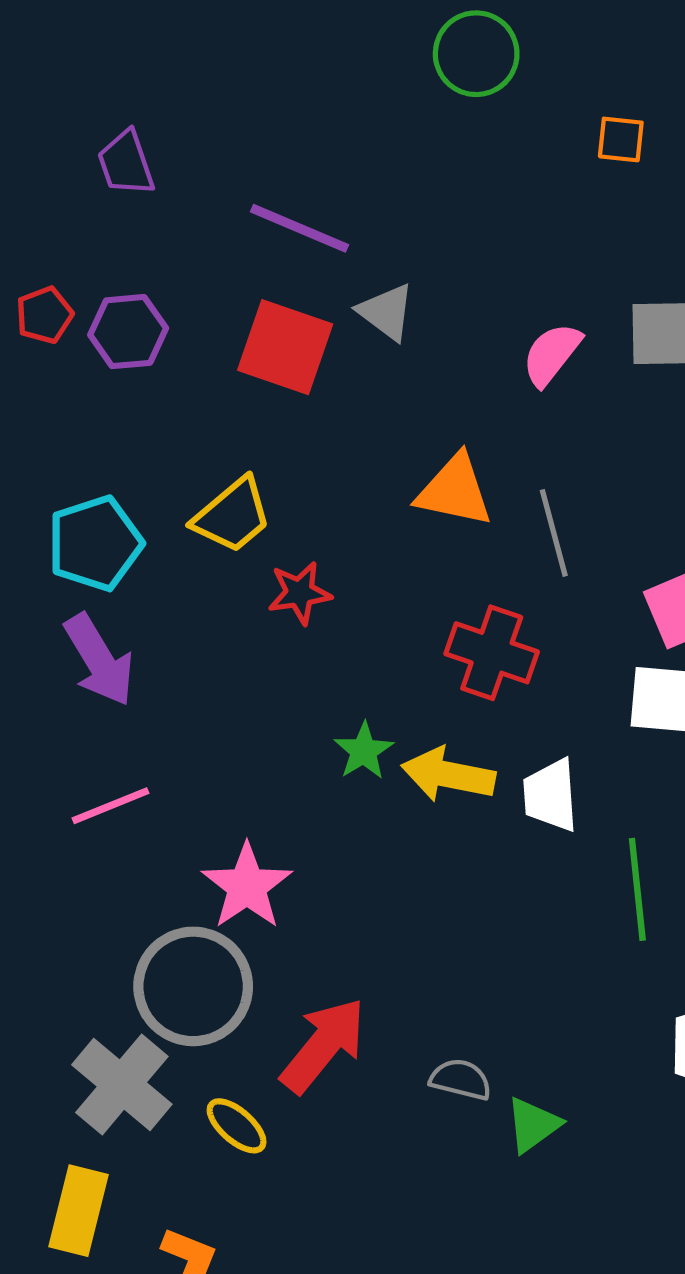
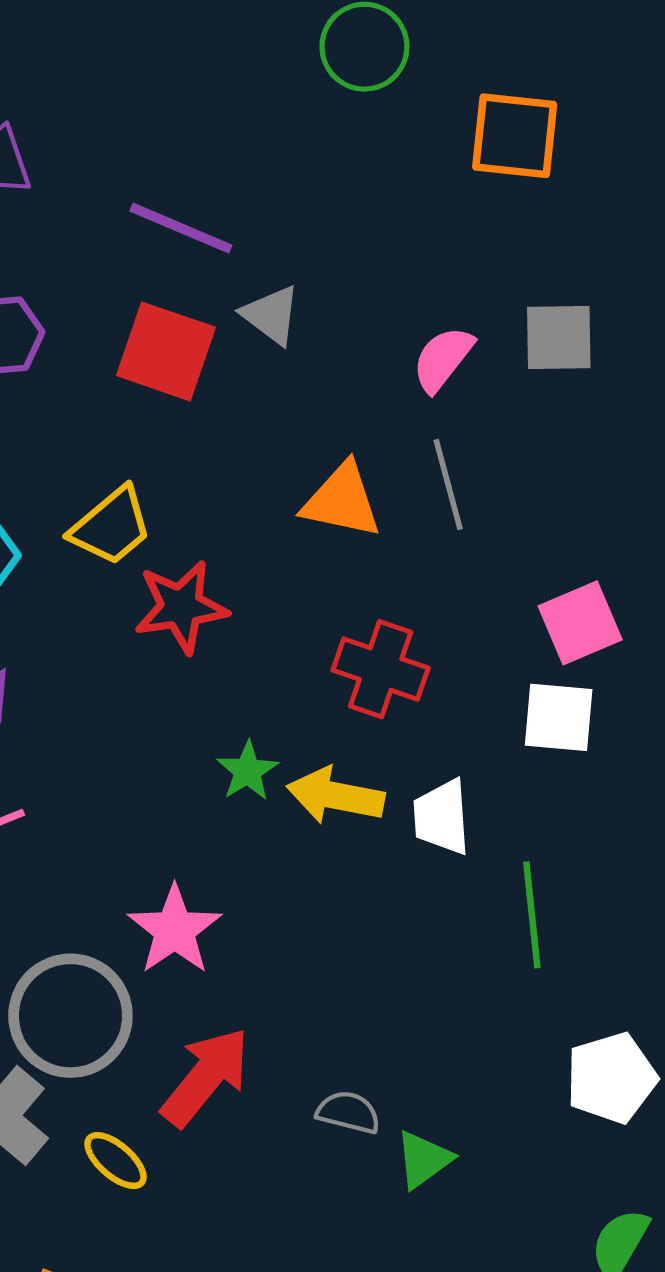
orange square: (621, 139) -> (515, 136), size x1.8
gray line: (554, 533) -> (448, 484), moved
red star: (300, 593) -> (181, 607), size x1.4
pink star: (247, 886) -> (175, 930), moved

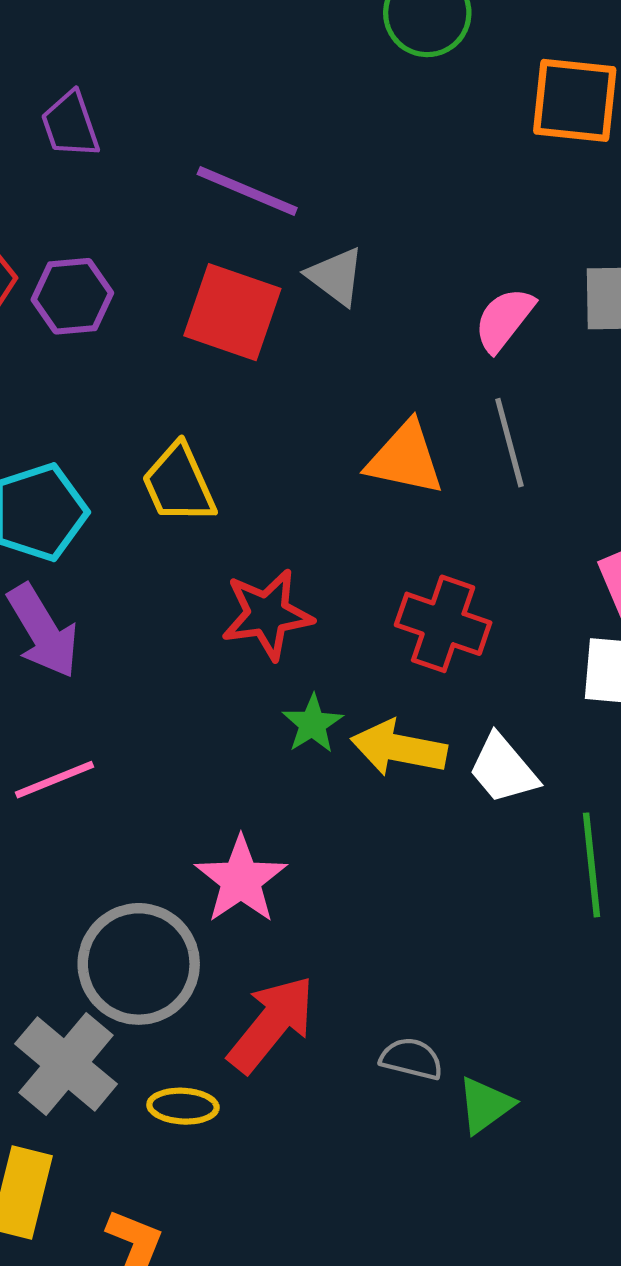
yellow trapezoid: (111, 526) -> (179, 484), turned 106
red star: (181, 607) -> (267, 614), moved
white trapezoid: (442, 817) -> (503, 769), turned -36
yellow ellipse: (116, 1161) -> (183, 1106), turned -38

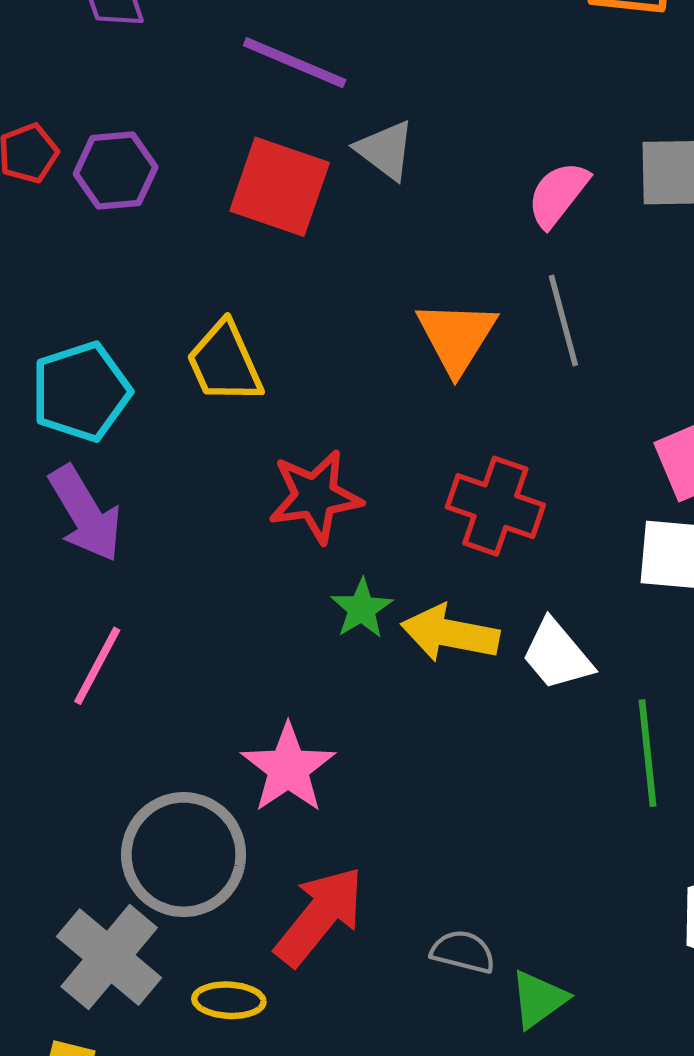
orange triangle: (405, 458) -> (457, 337), turned 50
pink line: (54, 780) -> (97, 666), turned -40

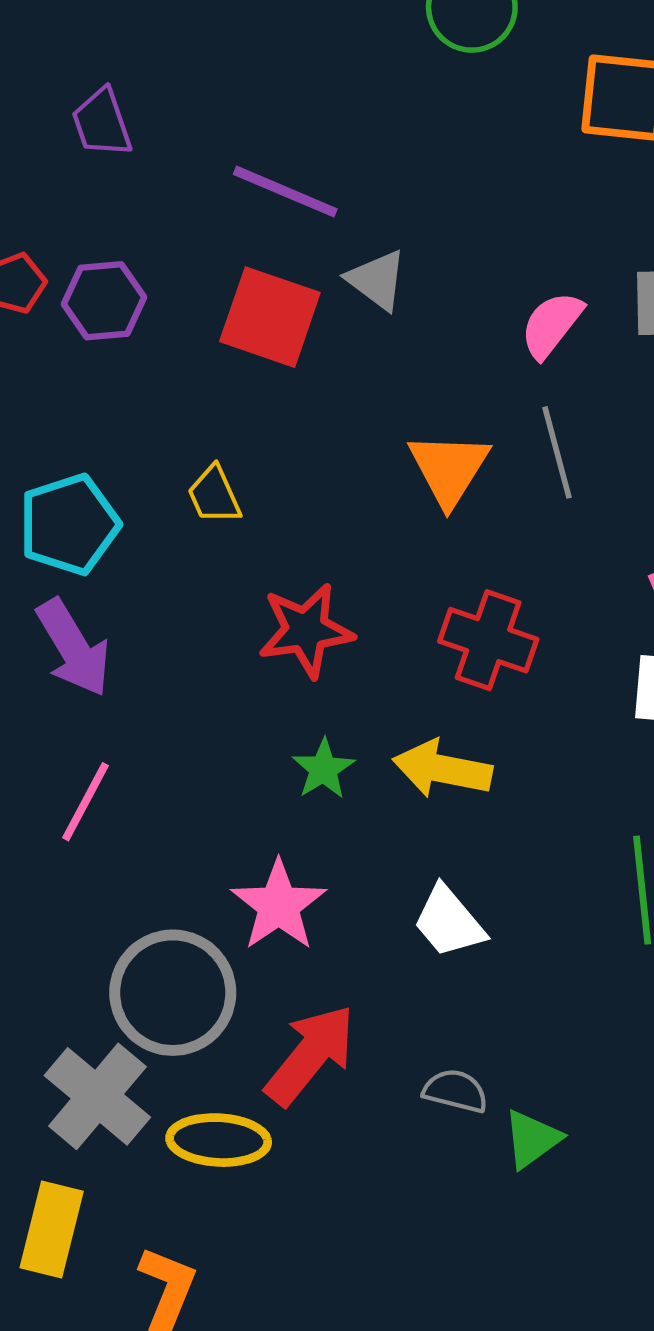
yellow trapezoid: (225, 363) -> (214, 495), size x0.7
green star: (362, 609) -> (323, 769), moved
white trapezoid: (557, 655) -> (449, 922), moved
yellow ellipse: (229, 1000) -> (219, 1140), size x1.4

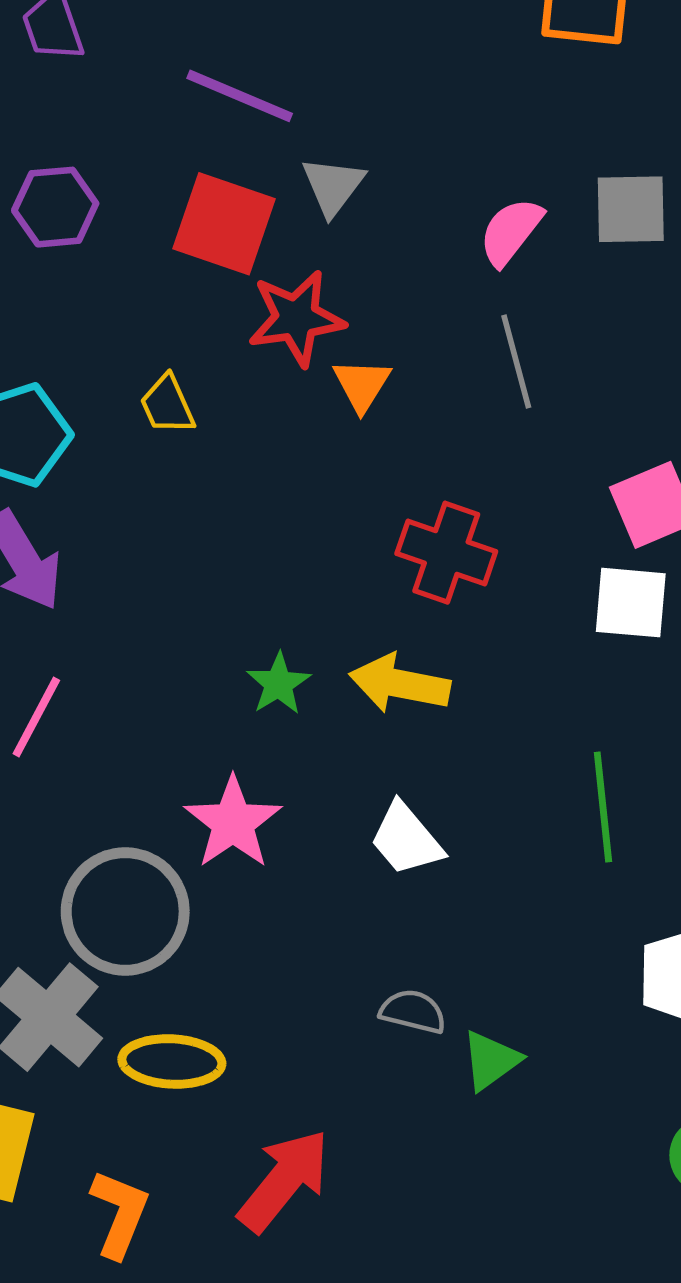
gray triangle: (377, 280) -> (333, 186), turned 30
orange triangle: (449, 469) -> (362, 385), moved, size x0.7
red star: (306, 630) -> (296, 318), moved
red arrow: (310, 1055) -> (284, 1180), moved

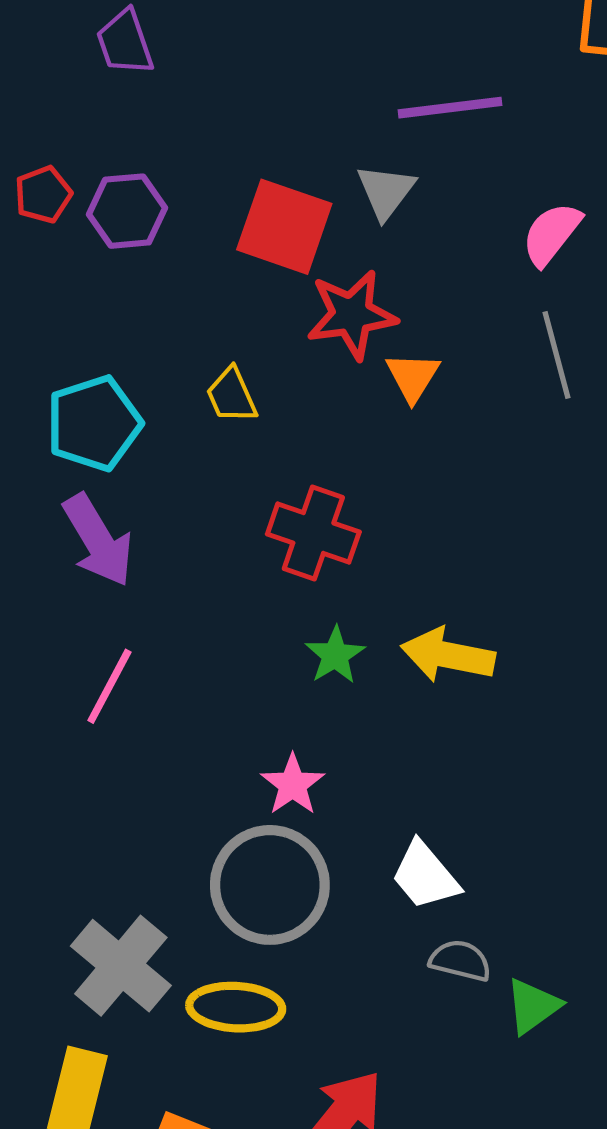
purple line: (240, 96) -> (450, 108), moved, turned -30
red cross: (446, 553) -> (313, 533), moved
pink star: (233, 823) -> (293, 785), size x0.7
white trapezoid: (406, 839) -> (425, 876), moved
gray circle: (125, 911) -> (270, 885), moved

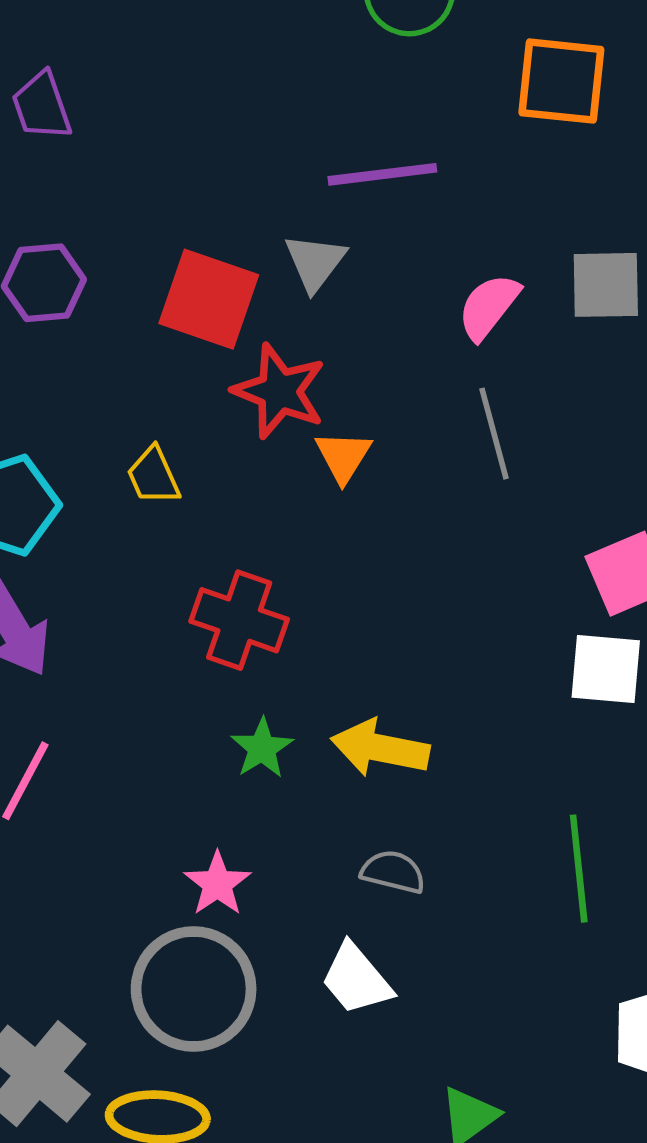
red star: (352, 315) -> (279, 391), turned 30
gray semicircle: (460, 961) -> (393, 872), moved

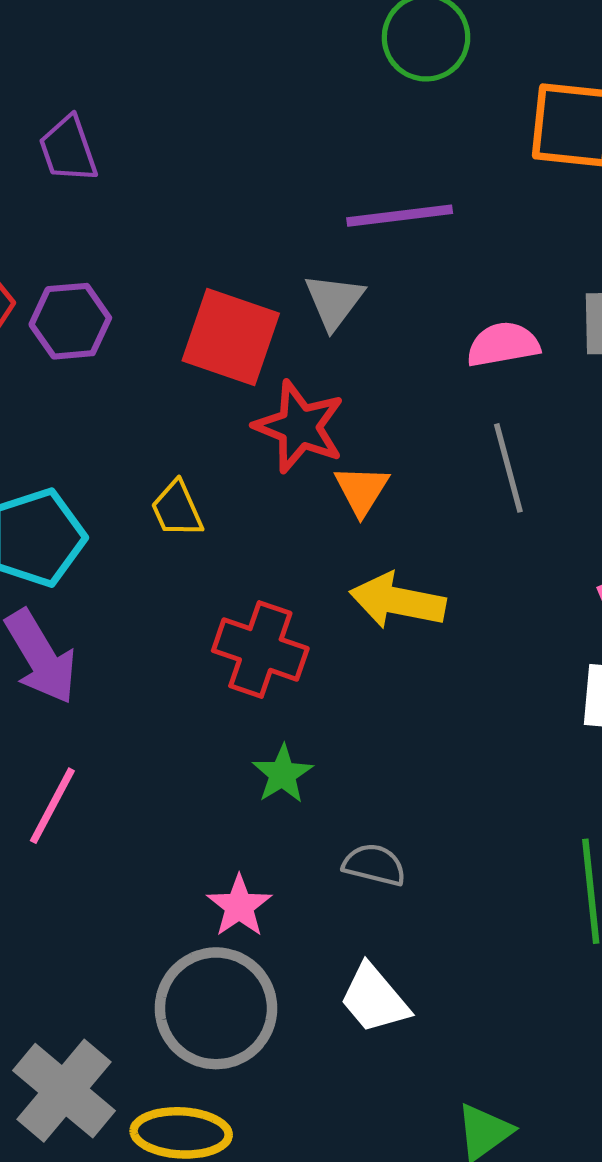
pink semicircle: (489, 307) -> (503, 344), turned 42
yellow arrow: (380, 748) -> (398, 601), moved
gray semicircle: (393, 872) -> (374, 865), moved

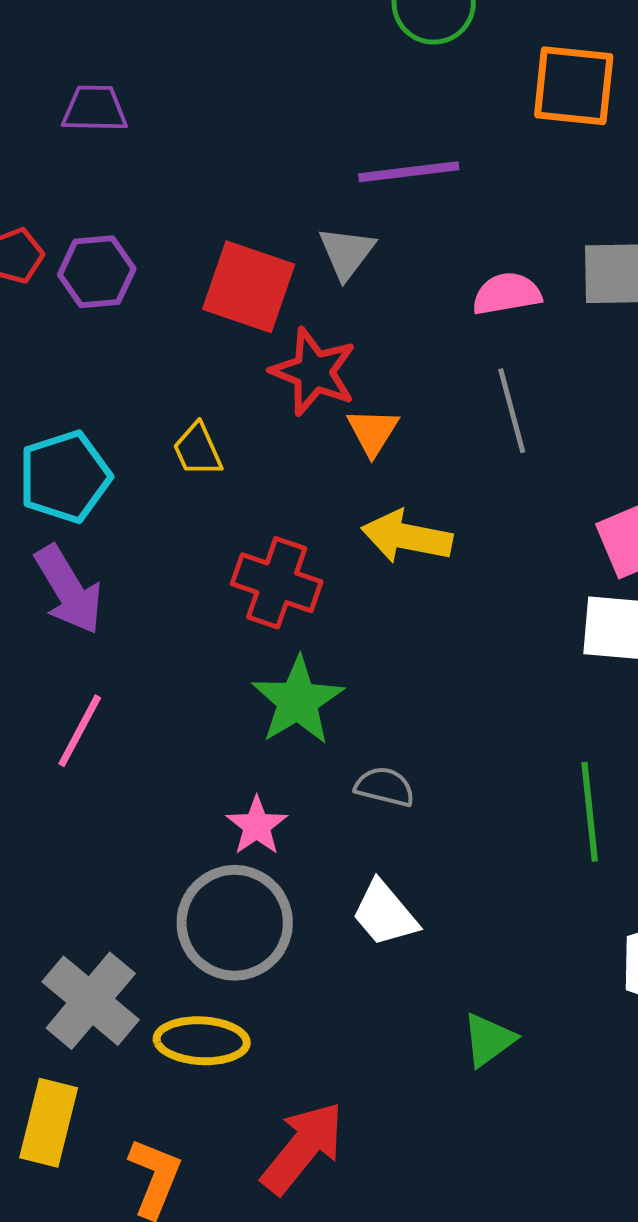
purple trapezoid: (68, 149) -> (95, 109), turned 110
green star: (282, 774) -> (298, 701), size x1.6

